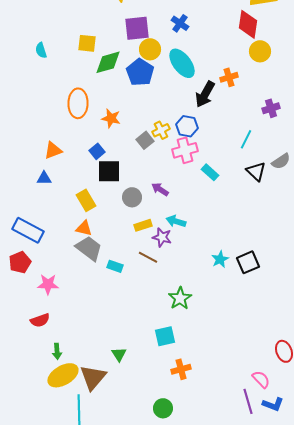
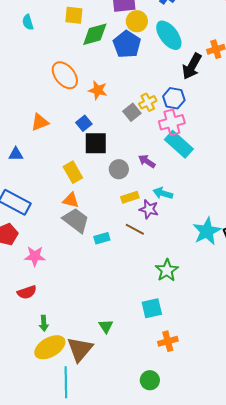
orange ellipse: (78, 103) -> (65, 75), turned -40
cyan rectangle: (210, 172) -> (179, 144), moved, size x1.6
blue triangle: (44, 178) -> (16, 154), moved
cyan star: (220, 259) -> (207, 231), size x1.6
cyan rectangle: (115, 266) -> (102, 238), turned -35

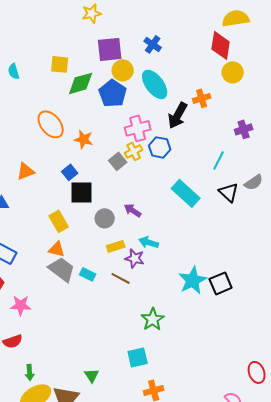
pink cross: (172, 122) -> (138, 128), moved
cyan rectangle: (179, 144) -> (186, 193), moved
cyan rectangle: (102, 238) -> (88, 274), moved, turned 42

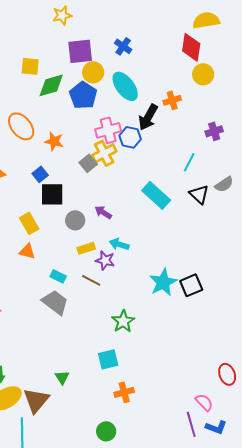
blue hexagon: (160, 147) -> (130, 137), moved
yellow cross: (134, 151) -> (104, 153), size x1.4
gray trapezoid: (62, 269) -> (55, 302), moved

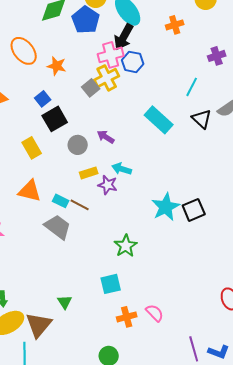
black arrow: (148, 117) -> (124, 37), moved
black square: (52, 194) -> (55, 119), turned -30
orange triangle: (27, 251) -> (30, 191), moved, size x1.4
brown line: (91, 280) -> (80, 205), moved
pink semicircle: (204, 402) -> (155, 313), moved

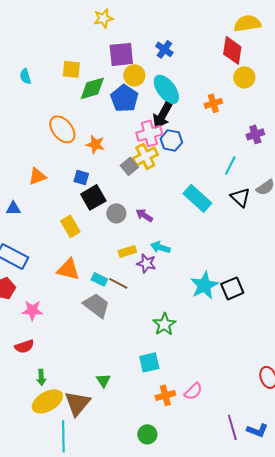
blue square: (43, 99) -> (81, 177), turned -35
gray circle: (78, 145) -> (116, 213), moved
pink semicircle: (155, 313) -> (193, 391), turned 90

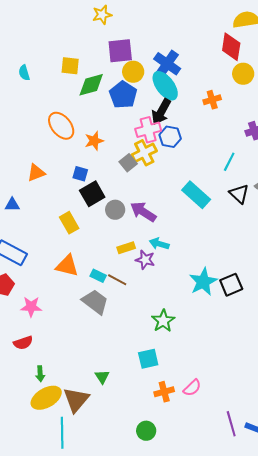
blue cross: (164, 49) -> (167, 64), moved, size x1.5
orange star: (95, 144) -> (94, 141), turned -30
purple arrow: (144, 215) -> (143, 212), size x1.5

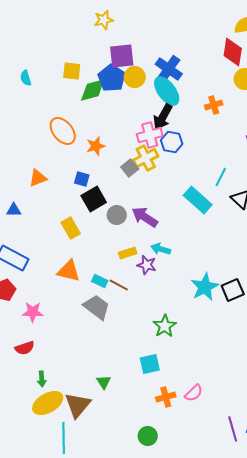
blue pentagon: (123, 95) -> (112, 78), moved
cyan line: (229, 162) -> (221, 177), moved

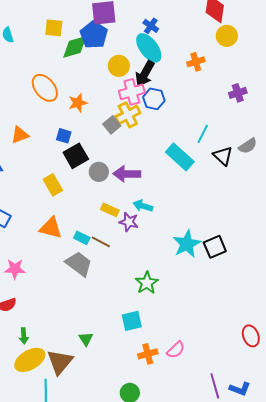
blue cross: (169, 69) -> (151, 26), size x0.6
yellow circle: (135, 77) -> (119, 66), moved
purple arrow: (145, 217) -> (127, 174), turned -32
yellow rectangle: (128, 253) -> (110, 210), turned 42

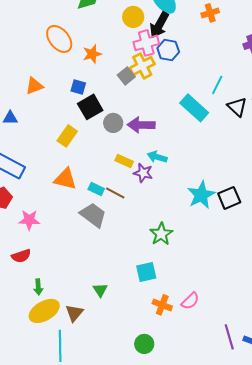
yellow rectangle: (53, 185) -> (67, 136), turned 65
orange cross: (148, 354) -> (162, 305), turned 36
brown triangle: (60, 362) -> (74, 313), size x0.7

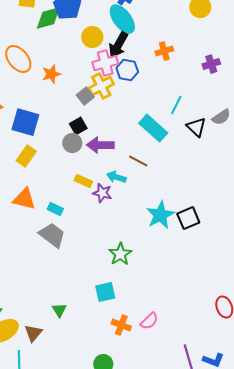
orange cross: (210, 13) -> (164, 51), moved
blue square: (78, 87) -> (25, 122), moved, size x1.8
black square: (90, 107) -> (78, 126), moved, size x0.7
brown line: (115, 193) -> (138, 161), moved

